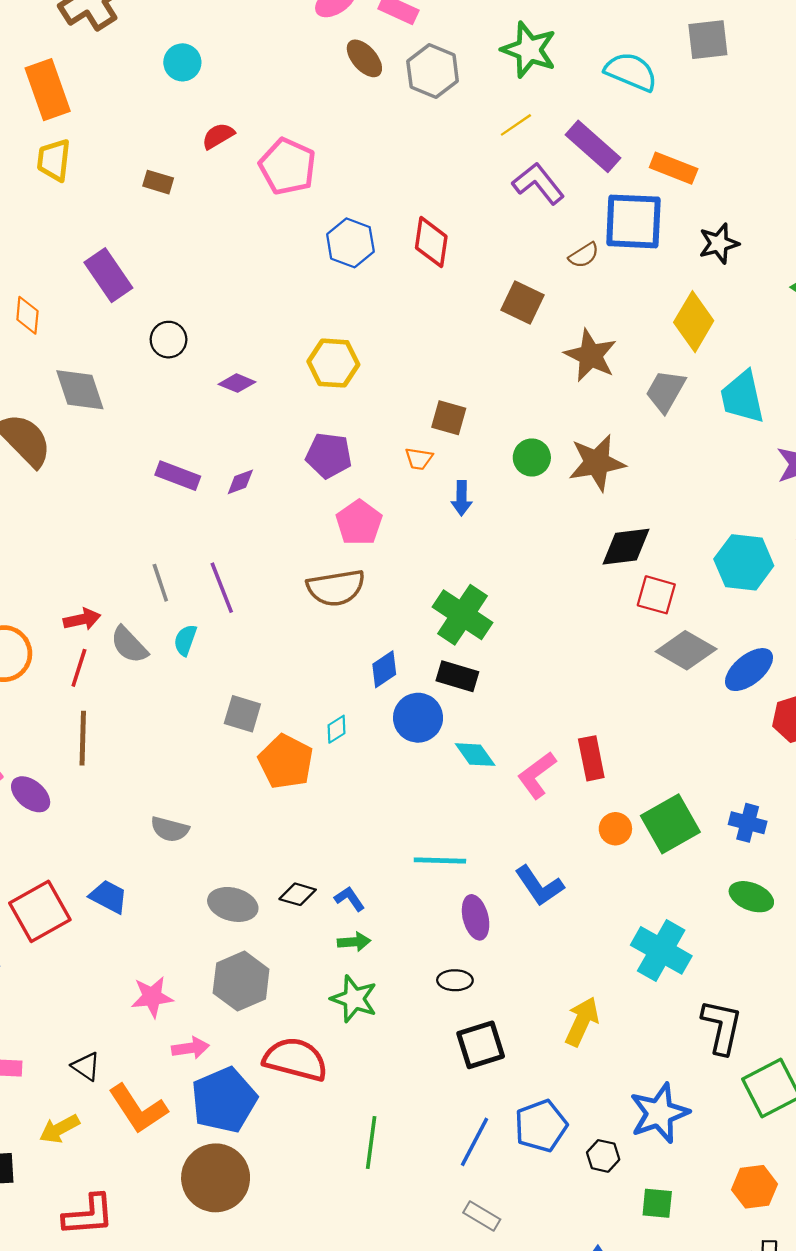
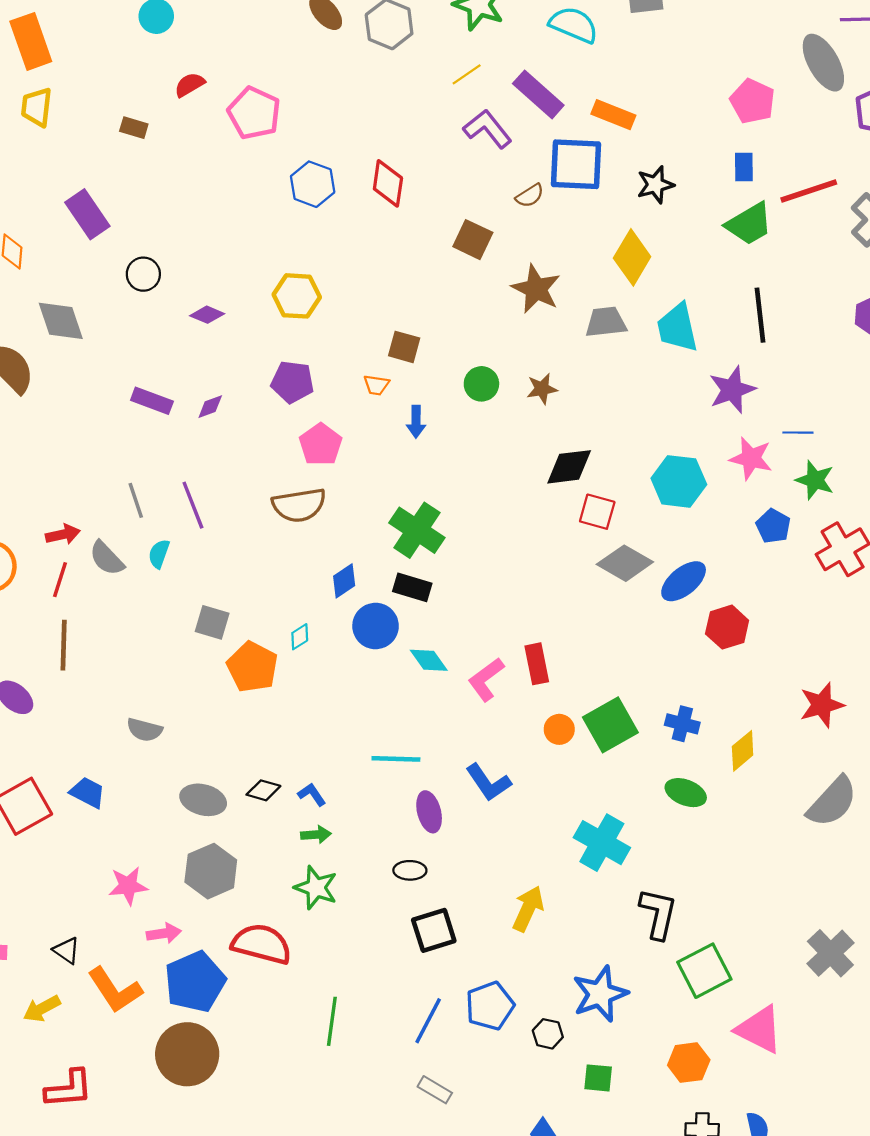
gray trapezoid: (666, 391) -> (606, 322), turned 54
brown star: (597, 463) -> (542, 389), size x0.6

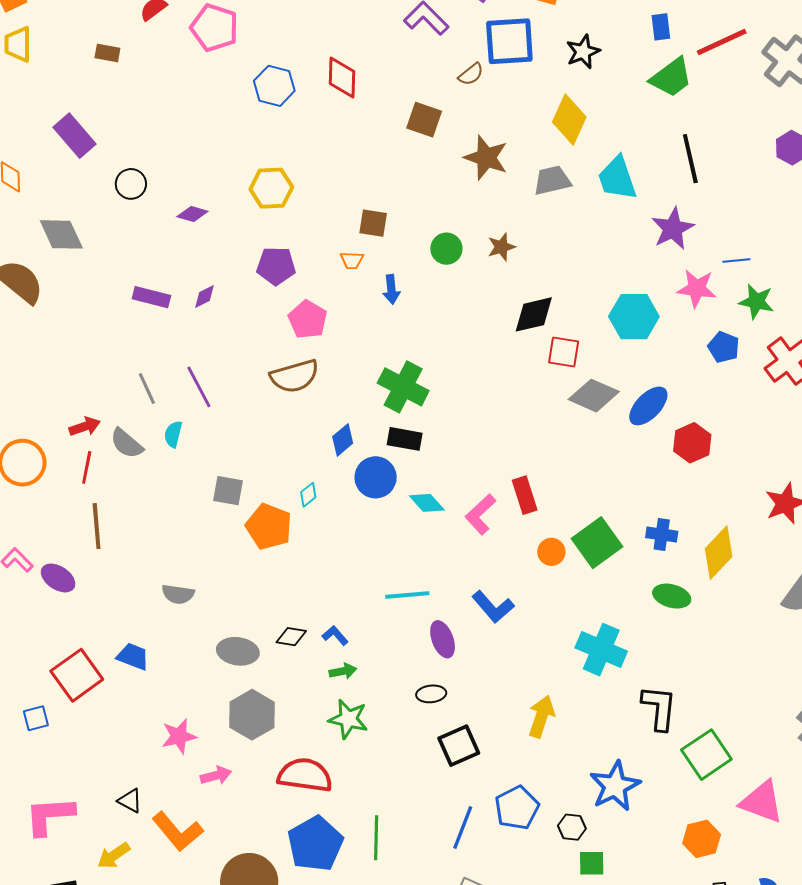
yellow diamond: (743, 751) -> (719, 553), size x1.4
blue pentagon: (195, 982) -> (315, 844), moved
green square: (598, 1078) -> (592, 863), moved

